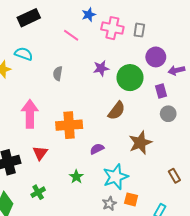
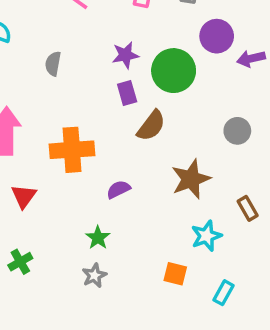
purple rectangle: (161, 91) -> (127, 93), moved
brown rectangle: (174, 176) -> (248, 208), moved
green star: (76, 177) -> (98, 238), moved
cyan star: (116, 177) -> (206, 236), moved, size x0.7
gray star: (109, 204) -> (94, 276), moved

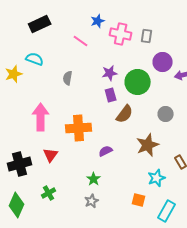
gray circle: (237, 131) -> (166, 114), moved
cyan rectangle: (224, 293) -> (167, 211), size x1.5

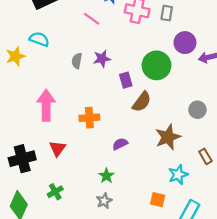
purple star: (110, 73) -> (102, 59), moved
gray circle: (166, 114) -> (197, 110), moved
orange cross: (79, 128) -> (89, 118), size x0.7

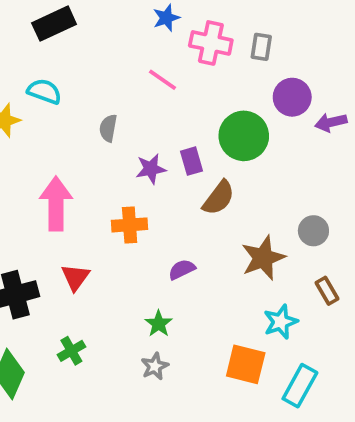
pink line: (92, 19) -> (162, 80), moved
purple star: (102, 59) -> (151, 169), moved
gray circle: (197, 110) -> (313, 231), moved
orange square: (158, 200) -> (246, 364), size x1.5

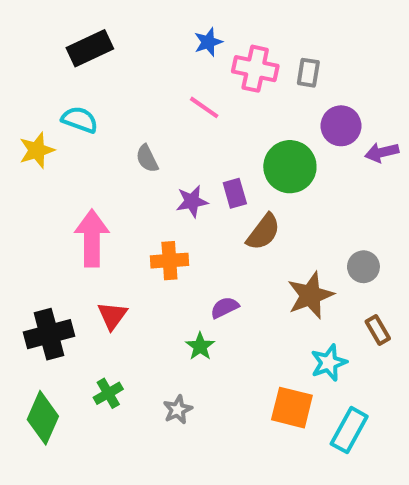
gray semicircle: (108, 128) -> (147, 158), turned -36
green star: (159, 324) -> (200, 346), moved
gray star: (155, 366) -> (178, 410), moved

